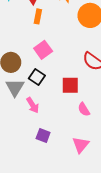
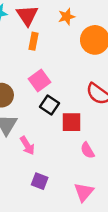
black square: (37, 77) -> (49, 105), moved

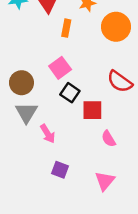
orange rectangle: (33, 41) -> (66, 28), moved

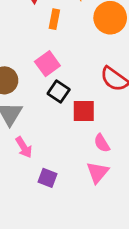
pink arrow: (48, 134) -> (24, 147), moved
pink triangle: (105, 181) -> (98, 172), moved

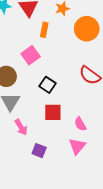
pink square: (47, 64) -> (31, 55), moved
red square: (84, 111) -> (53, 112), moved

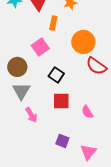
orange circle: (87, 29) -> (83, 42), moved
pink triangle: (77, 146) -> (88, 152), moved
purple square: (39, 151) -> (62, 141), moved

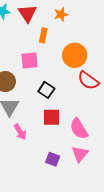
pink square: (40, 47) -> (30, 61), turned 30
pink semicircle: (87, 112) -> (79, 129), size x1.5
pink triangle: (88, 152) -> (80, 154), moved

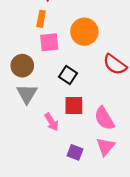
orange rectangle: (43, 35) -> (41, 19), moved
orange circle: (75, 55) -> (84, 32), moved
pink arrow: (20, 132) -> (52, 122), moved

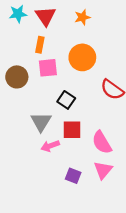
brown circle: (22, 66) -> (17, 77), moved
gray triangle: (27, 94) -> (41, 122), moved
pink arrow: (52, 122) -> (50, 146), turned 102

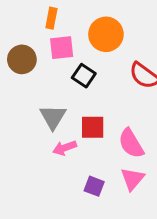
black square: (66, 100) -> (84, 76), moved

